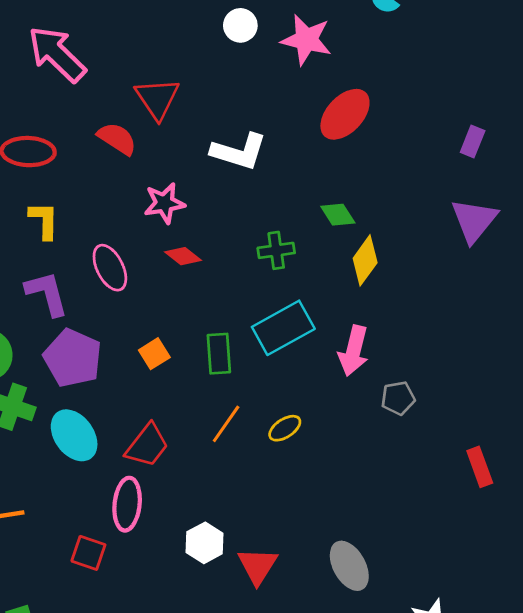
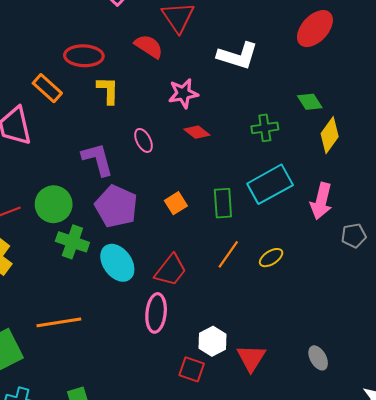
yellow L-shape: (44, 220) -> (108, 90), moved
pink ellipse: (110, 268) -> (143, 140), size x0.7
red square: (88, 553) -> (192, 369), moved
gray ellipse: (349, 566) -> (318, 358), size x0.7

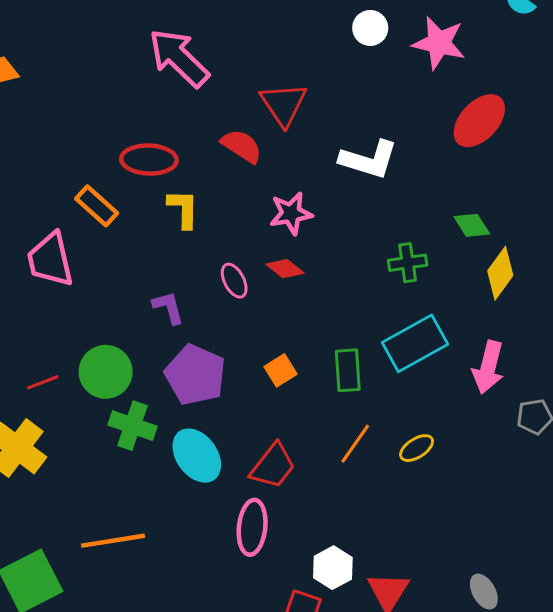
red diamond: (197, 132) -> (285, 269), moved
purple L-shape: (97, 159) -> (168, 308), size x0.7

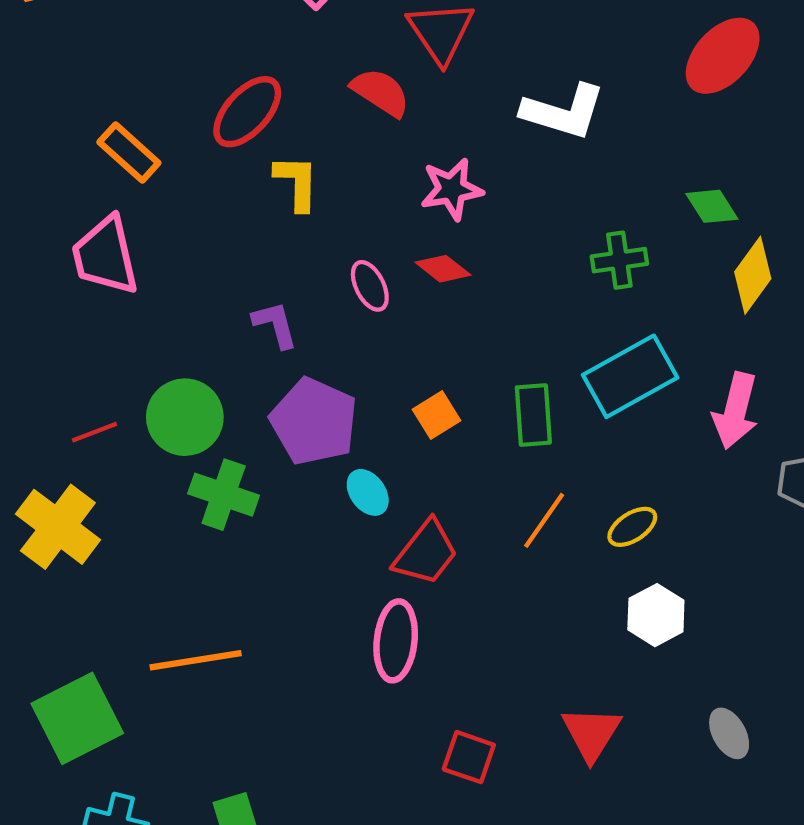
red ellipse: (149, 160) -> (247, 112), turned -50
orange rectangle: (97, 206) -> (129, 153), moved
cyan ellipse: (197, 456) -> (368, 492), moved, size x0.6
white hexagon: (333, 568) -> (656, 615), moved

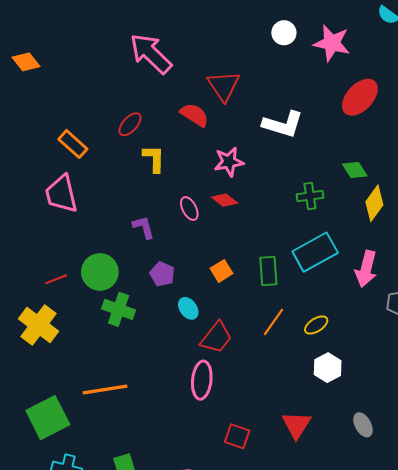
red ellipse: (247, 112) -> (130, 124), size x0.7
purple pentagon: (314, 421) -> (162, 274), size x0.6

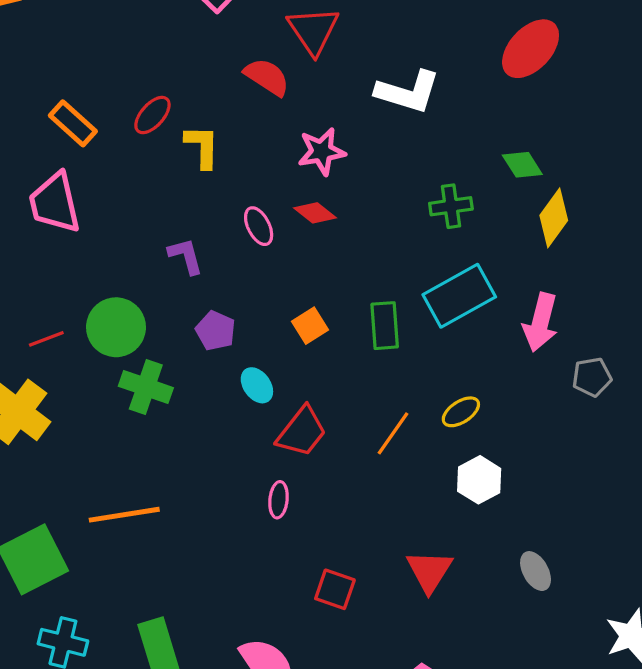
red ellipse: (130, 124) -> (152, 115), moved
orange line: (274, 322) -> (393, 433), moved
pink ellipse: (202, 380) -> (279, 500), size x0.6

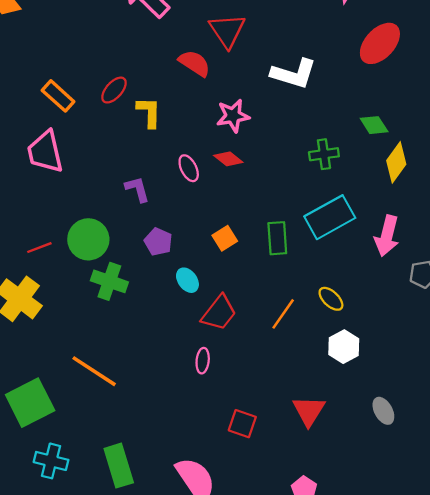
yellow ellipse: (461, 412) -> (331, 299), turned 76
orange line: (124, 515) -> (94, 371), turned 42

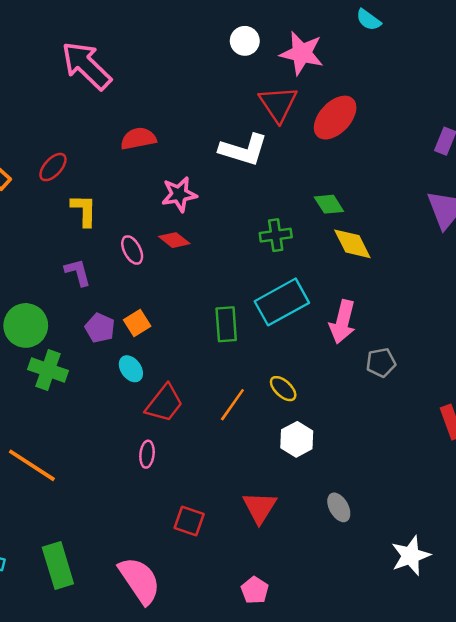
red triangle: (227, 31) -> (278, 104), moved
red semicircle: (194, 63) -> (138, 139), turned -44
yellow L-shape: (149, 112) -> (84, 210), moved
yellow diamond: (396, 162) -> (352, 244), turned -63
orange square: (225, 238) -> (137, 323), moved

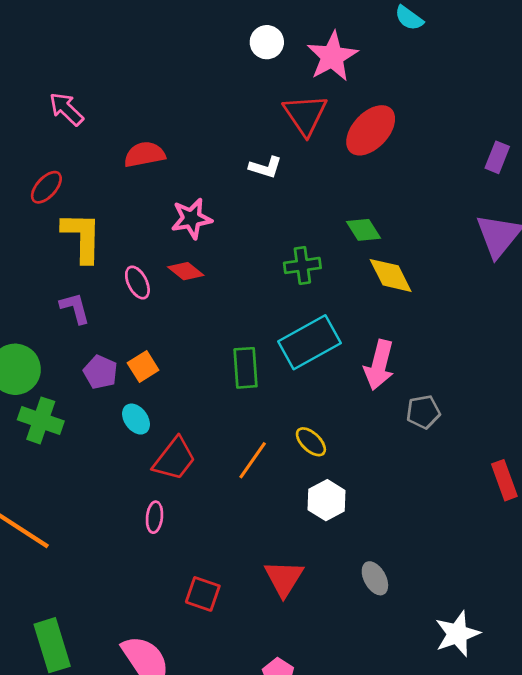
pink star: (302, 53) -> (332, 56), turned 30
pink arrow: (86, 66) -> (66, 109), moved, size x0.6
white L-shape: (244, 150) -> (265, 167), size x0.6
yellow L-shape: (84, 210) -> (82, 237), size x1.4

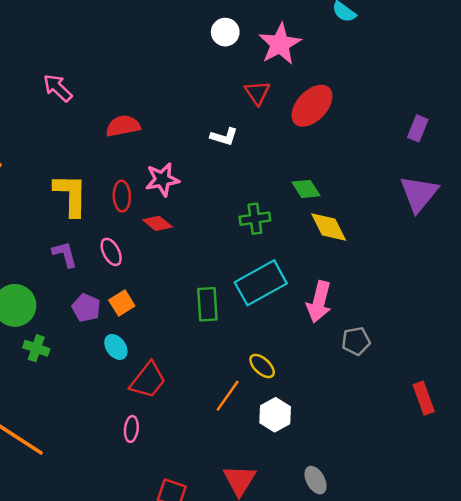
red triangle: (305, 115) -> (257, 93), size x0.7
red ellipse: (46, 187) -> (122, 196), moved, turned -44
pink ellipse: (137, 283) -> (111, 252), moved
green cross: (41, 420) -> (36, 348), size x0.7
orange line: (253, 460) -> (228, 396), moved

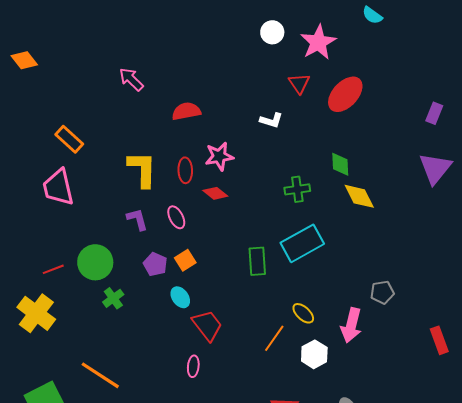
green diamond: (306, 189) -> (340, 164), turned 30
pink arrow: (319, 302) -> (351, 325), moved
green cross: (36, 348) -> (113, 298), turned 35
red trapezoid: (148, 380) -> (207, 325), turned -76

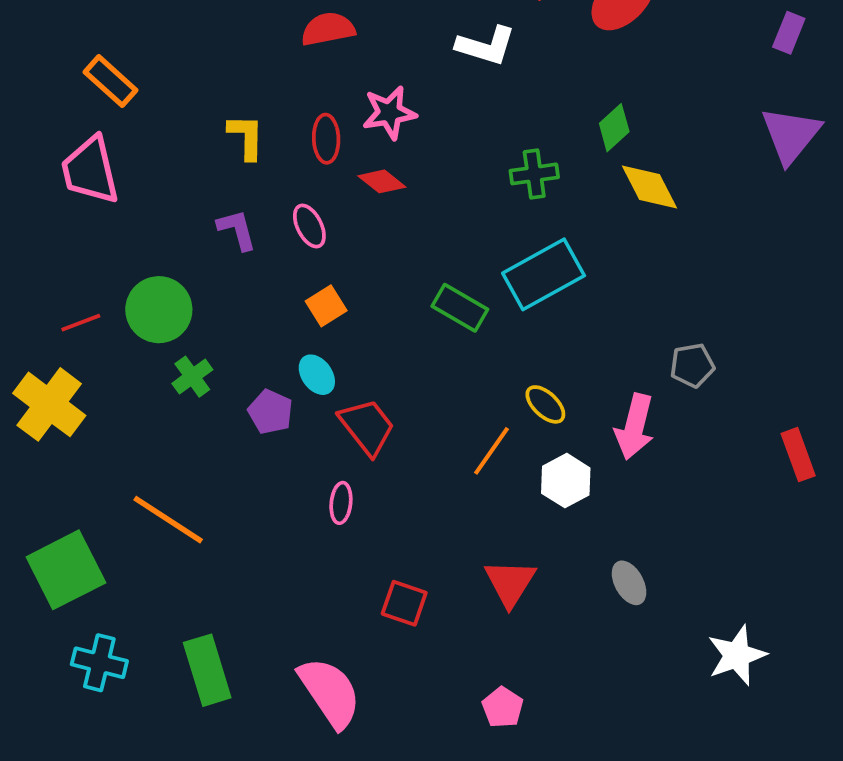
white L-shape: (271, 120) -> (486, 46), size x1.4
green diamond: (340, 164) -> (614, 128), turned 50
yellow L-shape: (142, 169) -> (246, 137), size x0.7
green rectangle: (257, 261) -> (460, 308), turned -56
purple pentagon: (155, 264) -> (270, 412), moved

